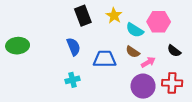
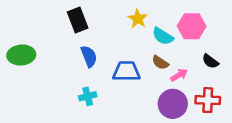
black rectangle: (83, 16) -> (78, 20), moved

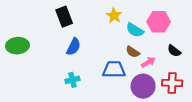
blue semicircle: (89, 56) -> (74, 47), turned 48
blue trapezoid: (126, 71) -> (114, 69), moved

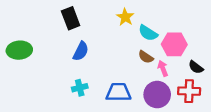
pink hexagon: (159, 22) -> (174, 44), moved
black semicircle: (174, 51) -> (196, 67), moved
pink arrow: (148, 62) -> (163, 68), turned -80
blue trapezoid: (114, 69) -> (118, 92), moved

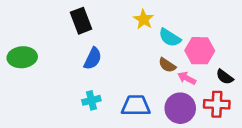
pink arrow: (163, 68) -> (187, 78), turned -42

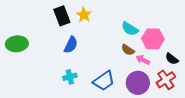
yellow star: (144, 19) -> (84, 15), moved
red cross: (217, 104) -> (166, 80), turned -36
blue trapezoid: (136, 106) -> (104, 81), turned 145

